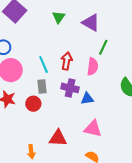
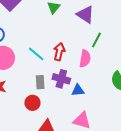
cyan line: (44, 64) -> (36, 54), turned -30
gray rectangle: (42, 87) -> (40, 82), moved
red circle: (33, 104) -> (32, 103), moved

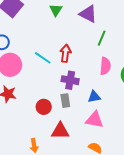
pink semicircle: (85, 59) -> (105, 66), moved
gray rectangle: (40, 82) -> (65, 101), moved
blue triangle: (78, 90) -> (94, 97), moved

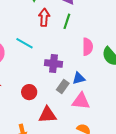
green line: (102, 38) -> (67, 21), moved
red arrow: (65, 53) -> (44, 17), moved
gray rectangle: (65, 101) -> (63, 86), moved, turned 48

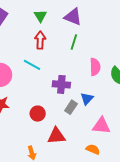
red arrow: (44, 17) -> (40, 40), moved
blue triangle: (79, 78) -> (87, 99), turned -32
pink triangle: (81, 101) -> (101, 126), moved

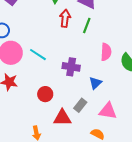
red arrow: (40, 40) -> (65, 18), moved
cyan line: (32, 65) -> (38, 55), moved
gray rectangle: (71, 107) -> (80, 105), moved

